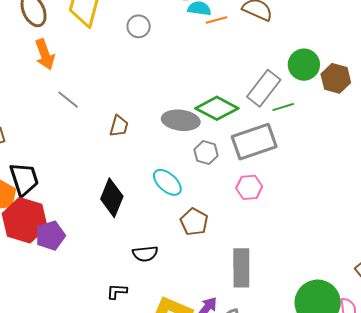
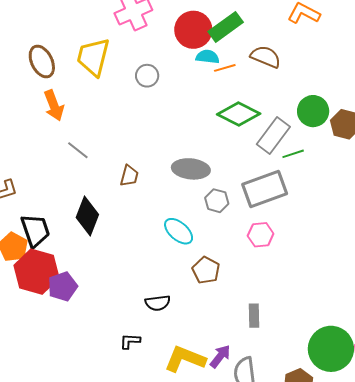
green diamond: (217, 108) -> (239, 114), moved
black diamond: (112, 198) -> (87, 216), moved
gray rectangle: (241, 268) -> (254, 316), size x0.6

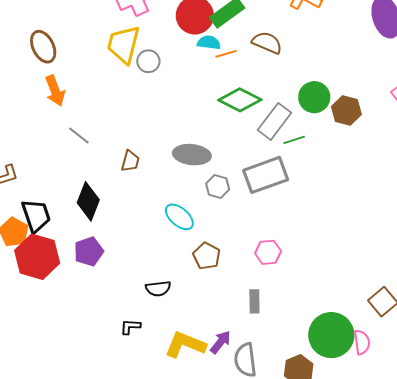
yellow trapezoid: (93, 57) -> (124, 44), moved
pink hexagon: (261, 235) -> (268, 252), moved
purple pentagon: (63, 286) -> (89, 251), moved

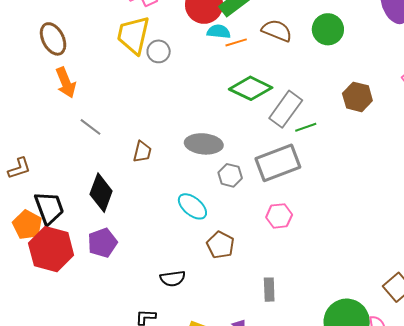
green circle: (314, 97) -> (328, 29), moved
pink hexagon: (268, 252) -> (279, 216), moved

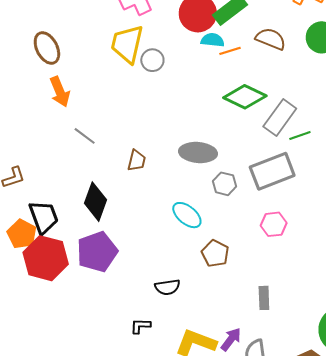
purple pentagon: (102, 243) -> (97, 252), size x1.4

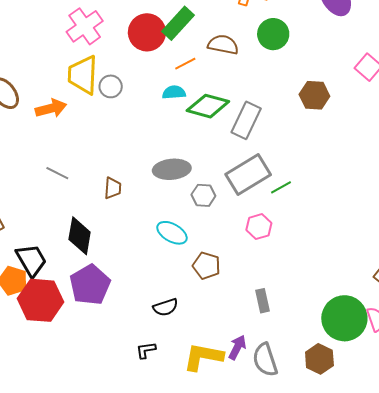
cyan semicircle: (213, 40) -> (174, 92), moved
orange arrow: (60, 92) -> (51, 108), moved, turned -72
green line: (300, 135) -> (281, 187), moved

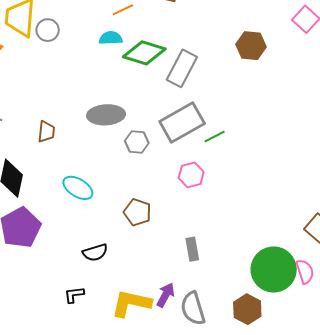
cyan ellipse: (172, 233) -> (78, 188), moved

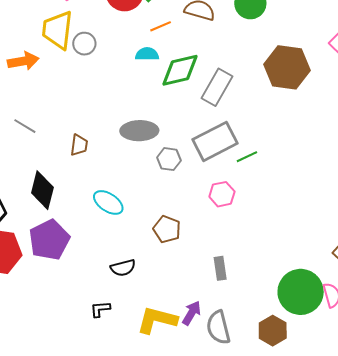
brown hexagon: (251, 46) -> (287, 67), size x1.5
green diamond: (144, 53) -> (180, 70), turned -33

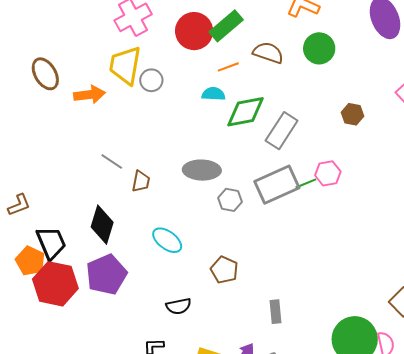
brown hexagon: (287, 67) -> (353, 114), size x0.5
gray line: (25, 126) -> (112, 161), moved
green line: (247, 157) -> (306, 183), moved
pink hexagon: (222, 194) -> (328, 173), moved

